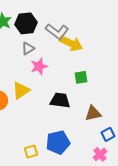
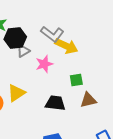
black hexagon: (26, 23) -> (15, 38), moved
pink star: (39, 66) -> (44, 64), moved
brown triangle: (93, 113) -> (88, 100), moved

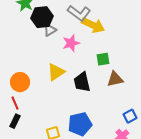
yellow triangle: (16, 93) -> (56, 72), moved
black trapezoid: (55, 103) -> (82, 82), turned -110

